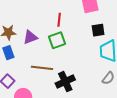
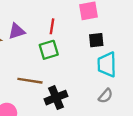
purple triangle: (30, 37) -> (17, 31), moved

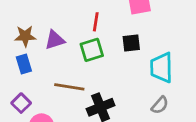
purple triangle: (17, 31) -> (55, 40), moved
black square: (96, 40) -> (131, 43), moved

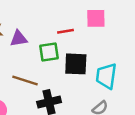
red line: (96, 22) -> (65, 31), moved, turned 63
black square: (131, 43) -> (76, 64), moved, size x1.5

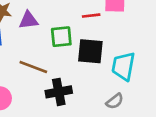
red line: (65, 31) -> (91, 16), moved

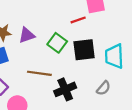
green square: (61, 37) -> (57, 43), turned -36
gray semicircle: (115, 101) -> (104, 88), moved

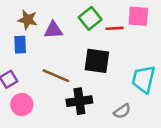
green square: (57, 43) -> (90, 18), moved
black square: (84, 50) -> (97, 61), moved

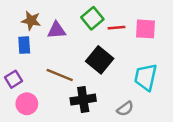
pink square: (138, 16) -> (146, 29), moved
black square: (97, 61) -> (100, 60), turned 32

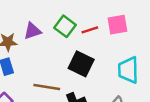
purple triangle: (57, 30) -> (32, 31), moved

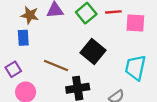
red line: (90, 30) -> (113, 12), moved

